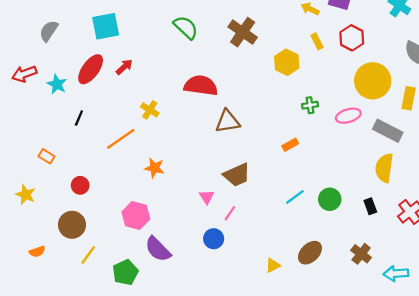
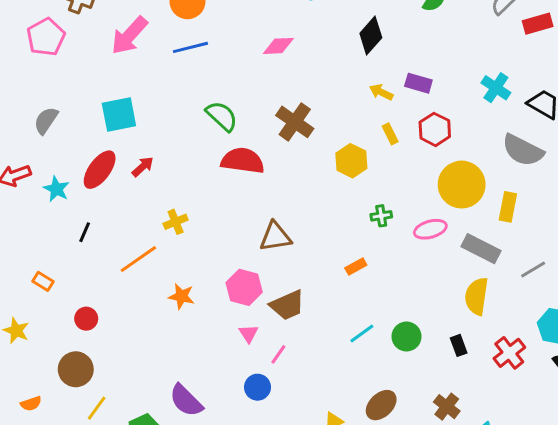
red semicircle: (201, 85) -> (243, 161), moved
yellow cross: (150, 110) -> (176, 222), turned 36
pink hexagon: (136, 216) -> (244, 287), moved

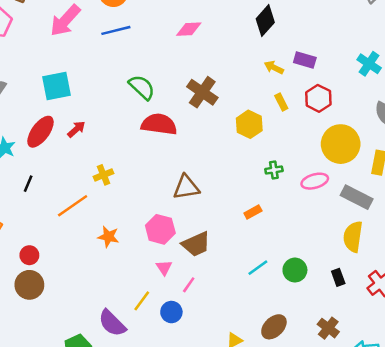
brown circle: (76, 369) -> (29, 285), moved
yellow line: (97, 408) -> (142, 301), moved

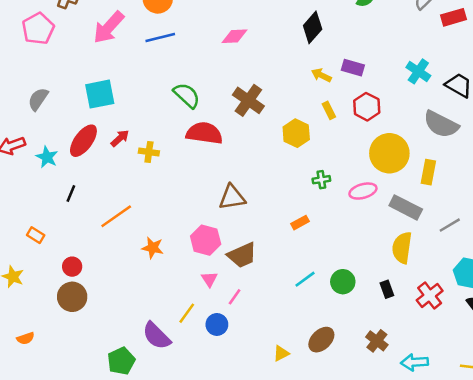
yellow cross: (103, 175) -> (149, 152), moved, turned 30

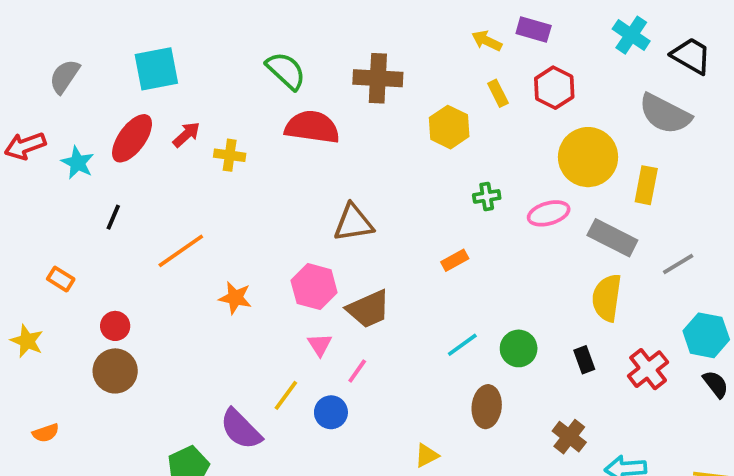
brown cross: (248, 100) -> (378, 78), turned -32
brown ellipse: (321, 340) -> (487, 407), moved, turned -40

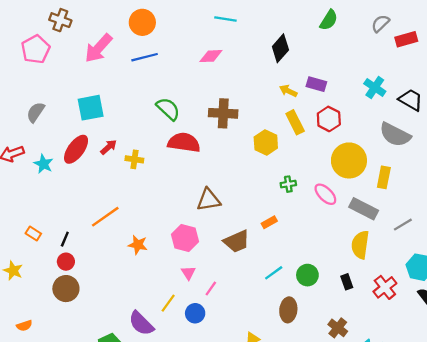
yellow rectangle: (498, 93) -> (295, 122), size x1.5
pink ellipse: (549, 213) -> (325, 194), turned 60
black line: (113, 217) -> (65, 239), moved
brown trapezoid: (368, 309) -> (237, 241), moved

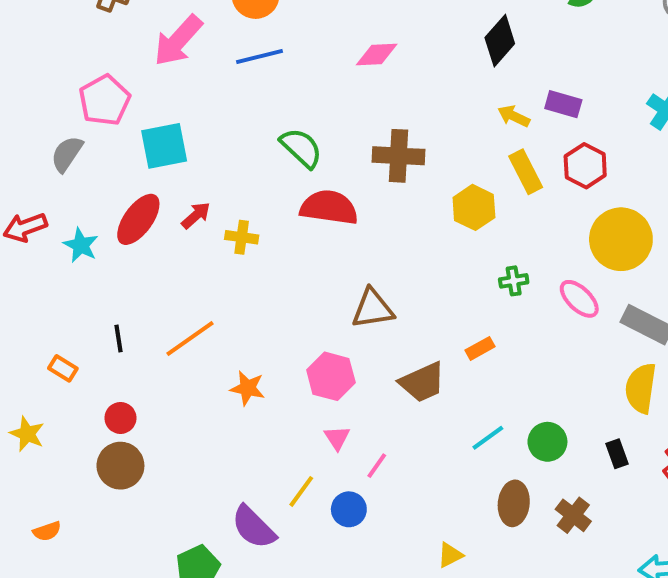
pink pentagon: (36, 49) -> (105, 100), moved
black line: (65, 239) -> (118, 339), moved, turned -32
brown cross: (338, 328) -> (573, 515), moved

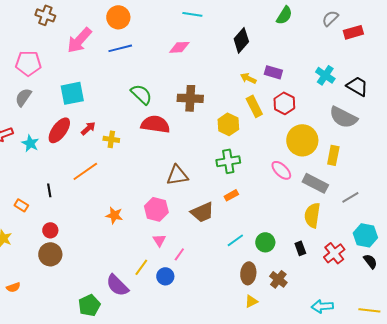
pink pentagon: (105, 100) -> (28, 63), moved, turned 30
green cross: (514, 281) -> (228, 161), moved, size x1.6
orange line: (190, 339) -> (85, 171), moved
yellow triangle: (450, 555) -> (251, 301), moved

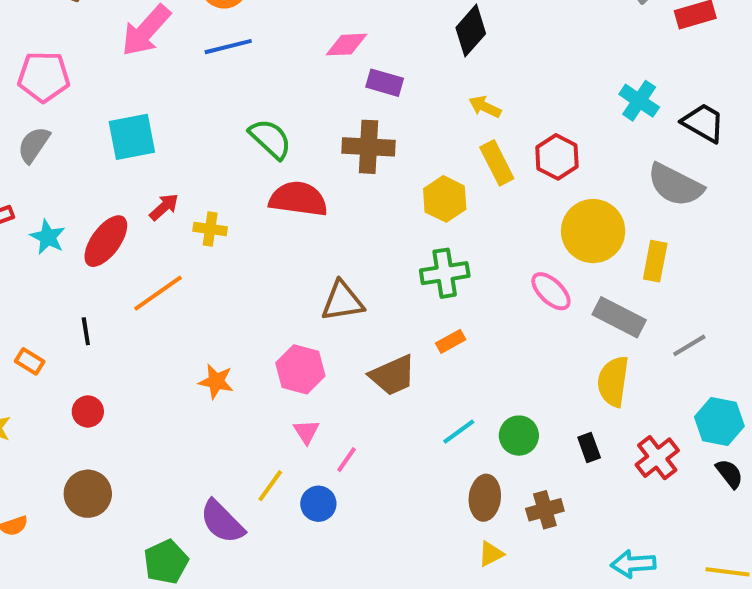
purple rectangle: (273, 72) -> (385, 83), moved
red ellipse: (59, 130) -> (106, 241), moved
brown circle: (50, 254) -> (88, 494), moved
brown cross: (278, 279) -> (545, 510), turned 36

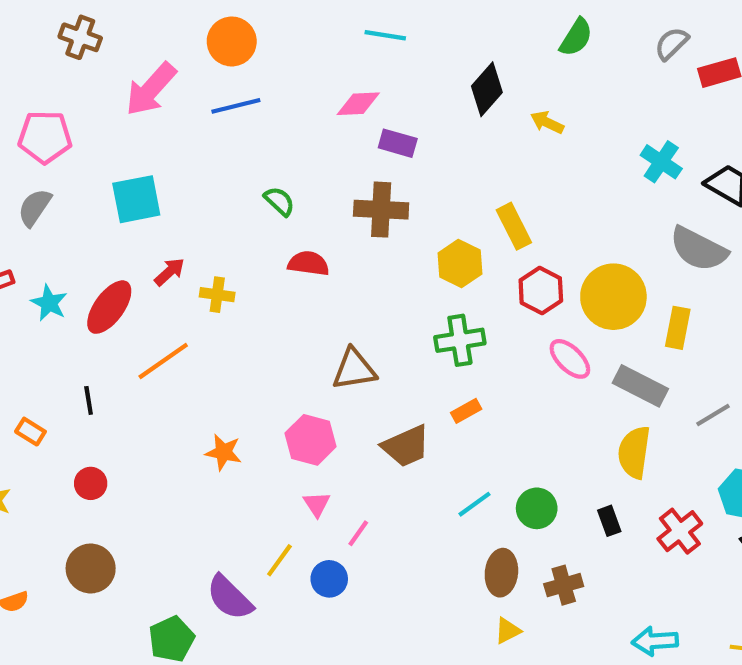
yellow arrow: (485, 107) -> (547, 122), moved
green semicircle: (270, 139) -> (279, 201), size x0.7
red hexagon: (557, 157) -> (541, 290), moved
red semicircle: (298, 199) -> (308, 263), size x0.7

